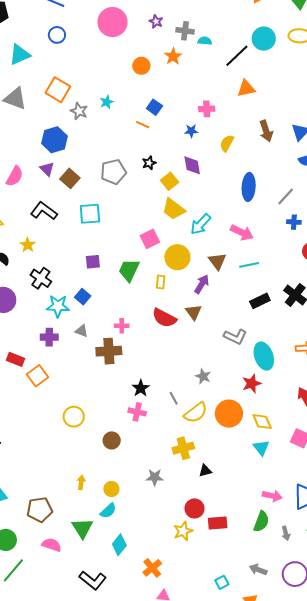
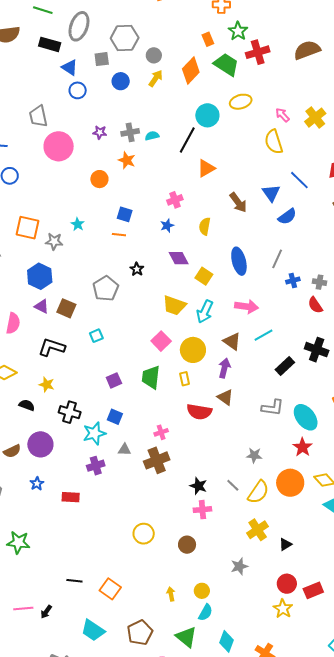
yellow square: (170, 181) -> (204, 276), moved
cyan square: (90, 214) -> (96, 336), size x0.6
orange square: (37, 376) -> (110, 589), moved

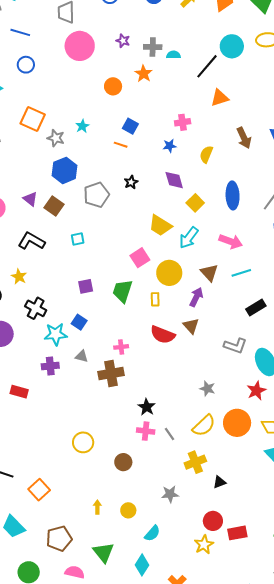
blue hexagon: (40, 276) -> (64, 170), moved
gray line: (233, 485) -> (170, 434), moved
cyan semicircle: (205, 612) -> (152, 533), moved

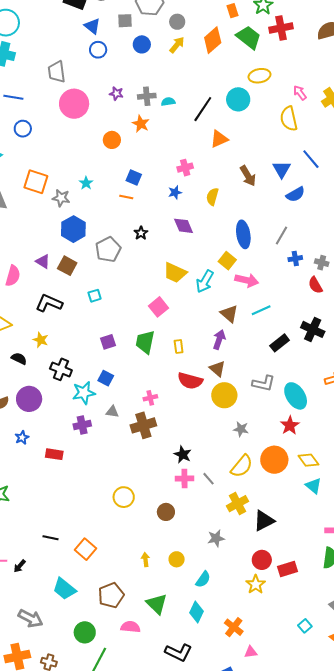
cyan circle: (232, 46) -> (238, 99), moved
yellow square: (195, 203) -> (227, 261), moved
yellow circle: (169, 273) -> (224, 395), moved
black triangle: (220, 482) -> (264, 521), size x1.6

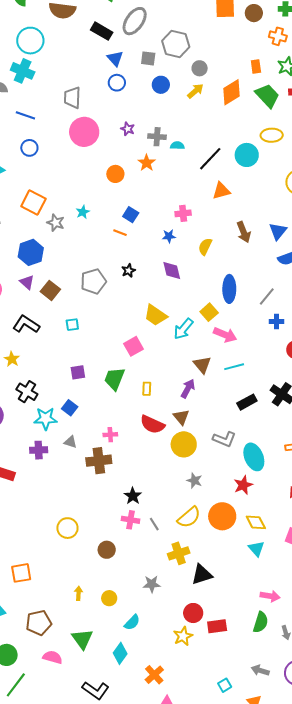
blue hexagon: (73, 229) -> (31, 252), moved
orange square: (85, 549) -> (21, 573), turned 30

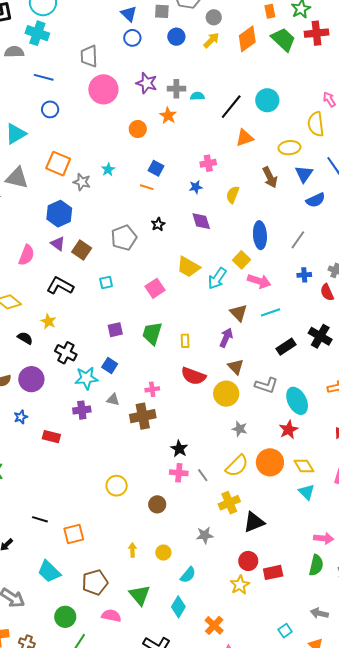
purple star: (128, 129) -> (147, 83), size x1.5
yellow ellipse: (272, 135) -> (289, 148), moved
blue cross: (276, 321) -> (304, 275), moved
pink square: (134, 346) -> (155, 288), moved
brown triangle: (181, 417) -> (236, 367), moved

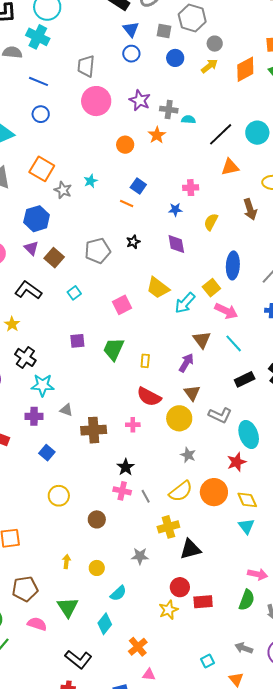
cyan square: (106, 282) -> (74, 293), turned -32
cyan line: (271, 312) -> (234, 343), turned 60
blue square: (110, 366) -> (47, 453), moved
pink cross: (152, 389) -> (133, 425), moved

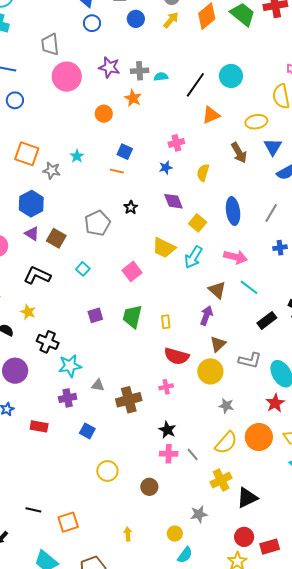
yellow square: (211, 288) -> (198, 223), moved
brown triangle: (192, 393) -> (218, 344), turned 36
yellow circle: (97, 568) -> (175, 534), moved

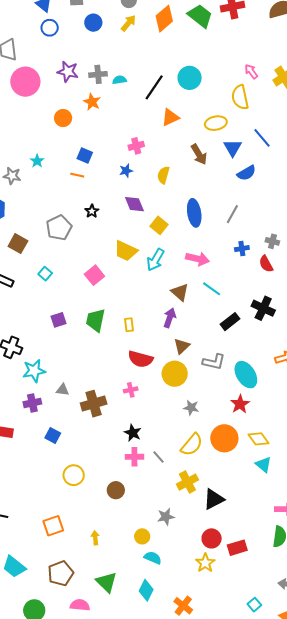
orange square: (68, 522) -> (53, 526), moved
cyan semicircle: (185, 555) -> (153, 558), turned -102

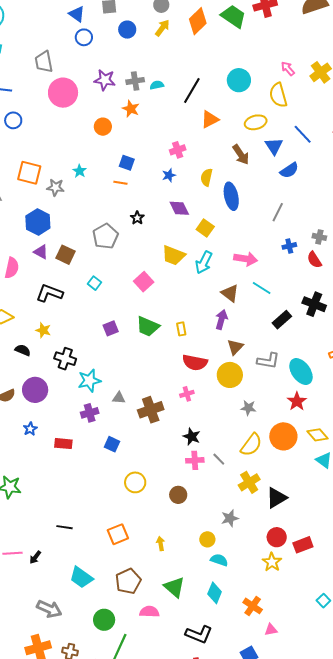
cyan circle: (190, 78) -> (239, 80), moved
blue ellipse: (194, 213) -> (231, 196), moved
green trapezoid: (96, 320) -> (148, 326), turned -75

